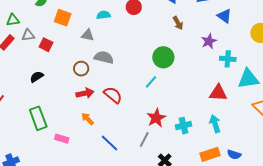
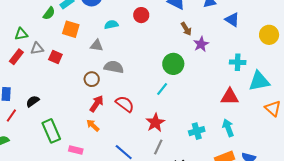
purple star: (209, 41) -> (201, 44), moved
black semicircle: (37, 77) -> (33, 101), moved
red arrow: (85, 93) -> (97, 104), turned -42
red star: (156, 118) -> (155, 123), moved
orange arrow: (88, 119) -> (93, 125), moved

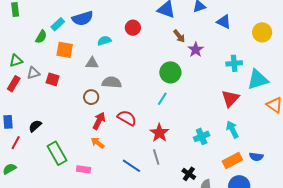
red triangle: (230, 97) -> (230, 98), turned -42
gray line: (158, 147) -> (156, 157), moved, turned -35

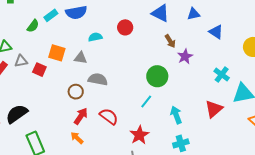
orange square: (65, 50) -> (57, 53), moved
cyan cross: (234, 63) -> (222, 75), turned 35
black semicircle: (35, 126) -> (17, 114), size x1.6
cyan arrow: (232, 129) -> (176, 115), moved

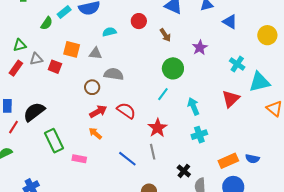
brown arrow: (170, 41) -> (165, 35), moved
red arrow: (81, 116) -> (98, 111), turned 30

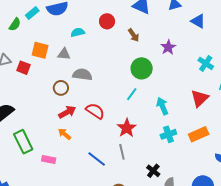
orange rectangle: (228, 161) -> (199, 134), moved

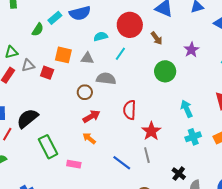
red circle: (107, 21) -> (130, 25), size x1.6
cyan line: (132, 94) -> (120, 54), moved
red semicircle: (95, 111) -> (130, 110), moved, turned -120

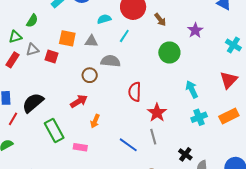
green semicircle: (38, 30) -> (32, 21), moved
red arrow: (91, 116) -> (79, 101), moved
orange arrow: (89, 138) -> (95, 121), turned -104

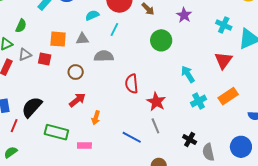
brown circle: (90, 75) -> (76, 72), moved
green rectangle: (54, 131) -> (56, 132), turned -40

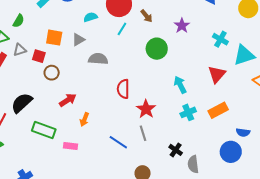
cyan line: (114, 30) -> (122, 29), moved
gray triangle: (82, 39) -> (78, 40), turned -32
brown circle: (76, 72) -> (52, 73), moved
blue circle: (241, 147) -> (231, 152), moved

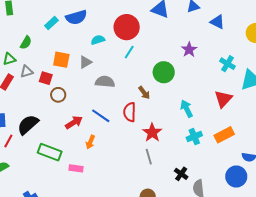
brown arrow: (146, 16) -> (144, 93), moved
blue line: (118, 142) -> (101, 116), moved

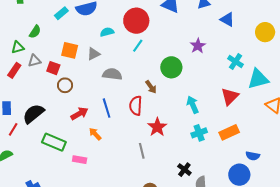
blue line: (101, 116) -> (107, 108), turned 36
orange arrow: (90, 142) -> (95, 134), turned 112
gray line: (149, 157) -> (142, 151), moved

